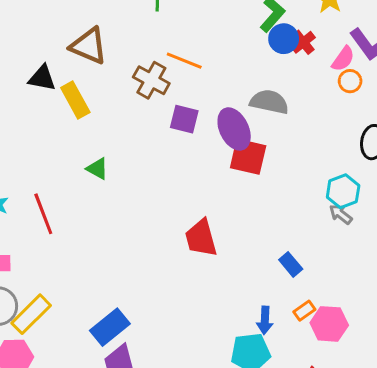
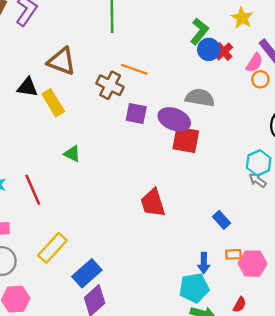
purple ellipse: (234, 129) -> (174, 119), turned -40
orange rectangle: (304, 311) -> (233, 254), turned 35
yellow rectangle: (31, 314) -> (52, 248), moved

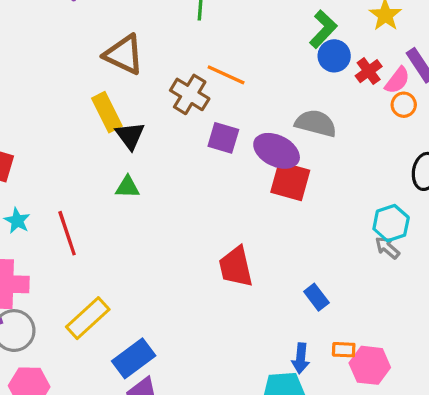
red cross: (224, 51) -> (369, 71), moved
black triangle: (27, 87) -> (130, 136), moved, turned 40
green triangle: (72, 154) -> (127, 187), turned -30
blue rectangle: (222, 220) -> (316, 297), moved

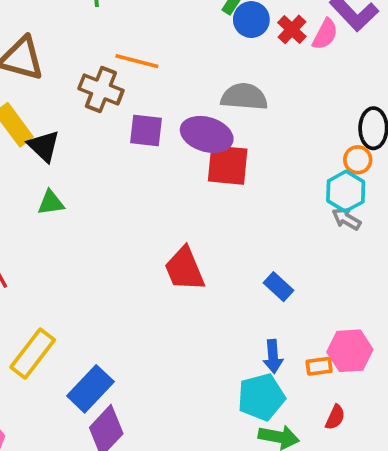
orange circle: (404, 105) -> (358, 160), moved
orange rectangle: (344, 350) -> (319, 366), moved

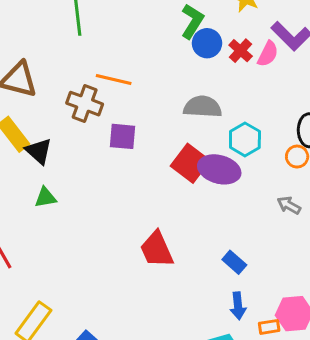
purple ellipse: (207, 134) -> (219, 169), moved
red square: (228, 165) -> (190, 163), turned 33
cyan hexagon: (346, 191) -> (245, 139), moved
blue arrow: (273, 356) -> (238, 306), moved

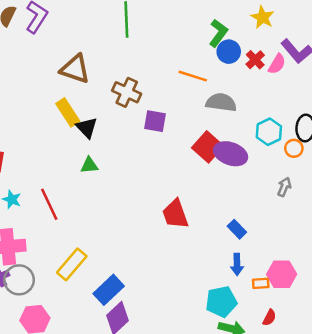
orange line: (114, 79) -> (193, 76), moved
cyan hexagon: (245, 139) -> (269, 132), moved
gray arrow: (289, 205) -> (284, 187), turned 78

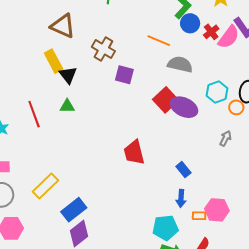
pink semicircle: (277, 64) -> (229, 37), size x1.4
red line: (49, 204) -> (34, 114), moved

